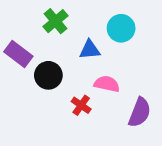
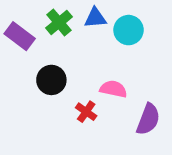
blue triangle: (90, 50) -> (95, 18), moved
purple rectangle: (18, 54) -> (20, 36), moved

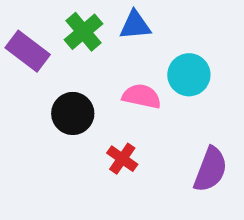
cyan circle: (129, 30) -> (189, 75), moved
pink semicircle: (113, 89) -> (142, 96), moved

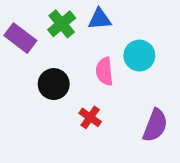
pink semicircle: (142, 96) -> (104, 71), turned -108

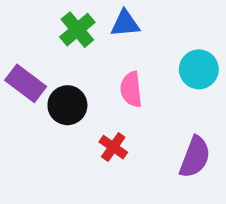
purple rectangle: (20, 38) -> (26, 83), moved
cyan circle: (139, 56) -> (199, 69), moved

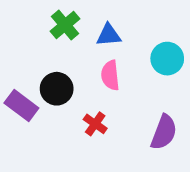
blue triangle: (125, 24) -> (109, 35), moved
purple rectangle: (26, 83) -> (21, 105), moved

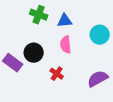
green cross: (65, 25) -> (39, 15), turned -30
purple semicircle: (164, 132) -> (98, 79), turned -140

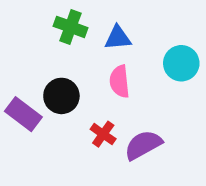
purple semicircle: (98, 79) -> (143, 145), moved

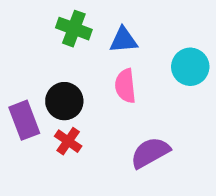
purple rectangle: (23, 114) -> (24, 120), turned 32
red cross: (103, 134) -> (68, 141), moved

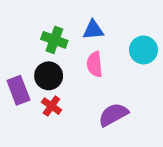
green cross: (74, 29) -> (54, 40), moved

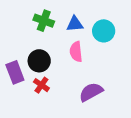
green cross: (54, 40) -> (44, 21), moved
cyan circle: (143, 50) -> (104, 31), moved

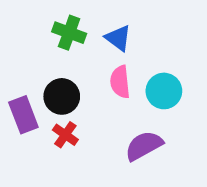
blue triangle: (75, 24) -> (118, 38), turned 42
cyan circle: (104, 31) -> (164, 91), moved

